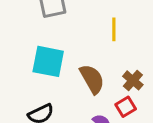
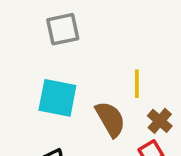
yellow line: (114, 29) -> (137, 84), moved

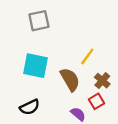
yellow line: (137, 84) -> (87, 56), turned 36

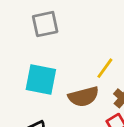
brown semicircle: (70, 79) -> (84, 97), turned 105

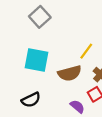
gray square: (45, 24) -> (40, 17), turned -30

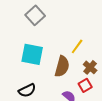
brown semicircle: (70, 73) -> (62, 66), turned -60

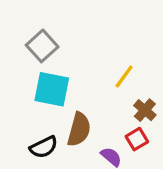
gray square: (35, 15) -> (42, 46), moved
brown semicircle: (62, 66) -> (79, 129), moved

